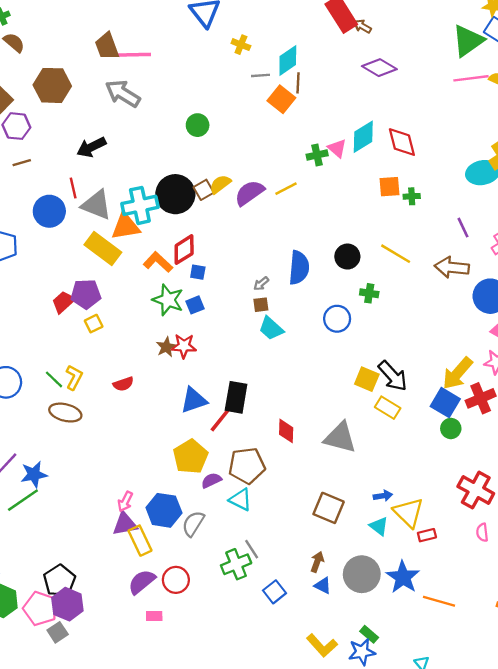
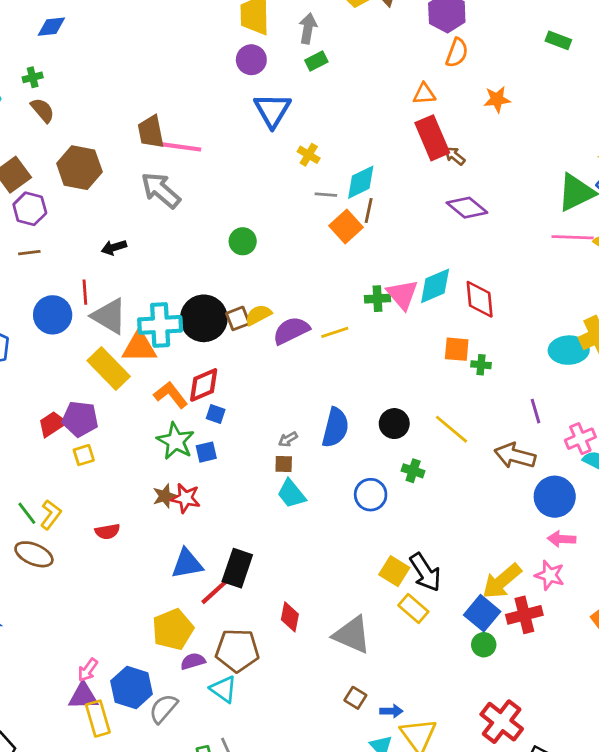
black arrow: (91, 147) -> (114, 247), size x0.7
pink triangle: (337, 148) -> (402, 294), size x1.4
brown square: (329, 508) -> (355, 698), moved, size x0.6

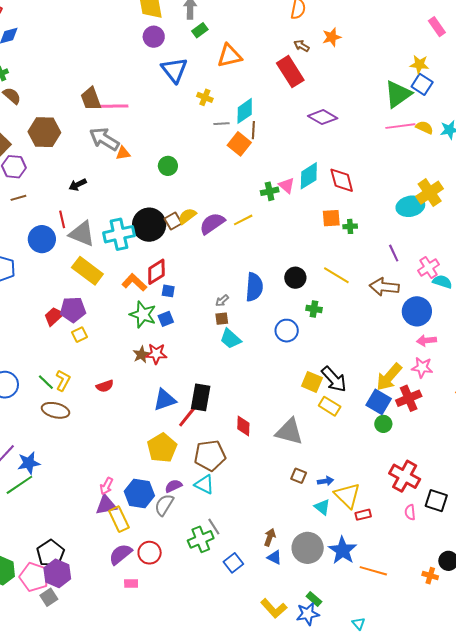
orange triangle: (424, 94) -> (229, 56), moved, size x1.5
brown arrow: (455, 156) -> (302, 46), moved
pink triangle: (402, 294) -> (287, 186), size x0.7
orange triangle: (139, 347) -> (123, 153), moved, size x0.6
purple semicircle: (193, 661) -> (173, 486), moved

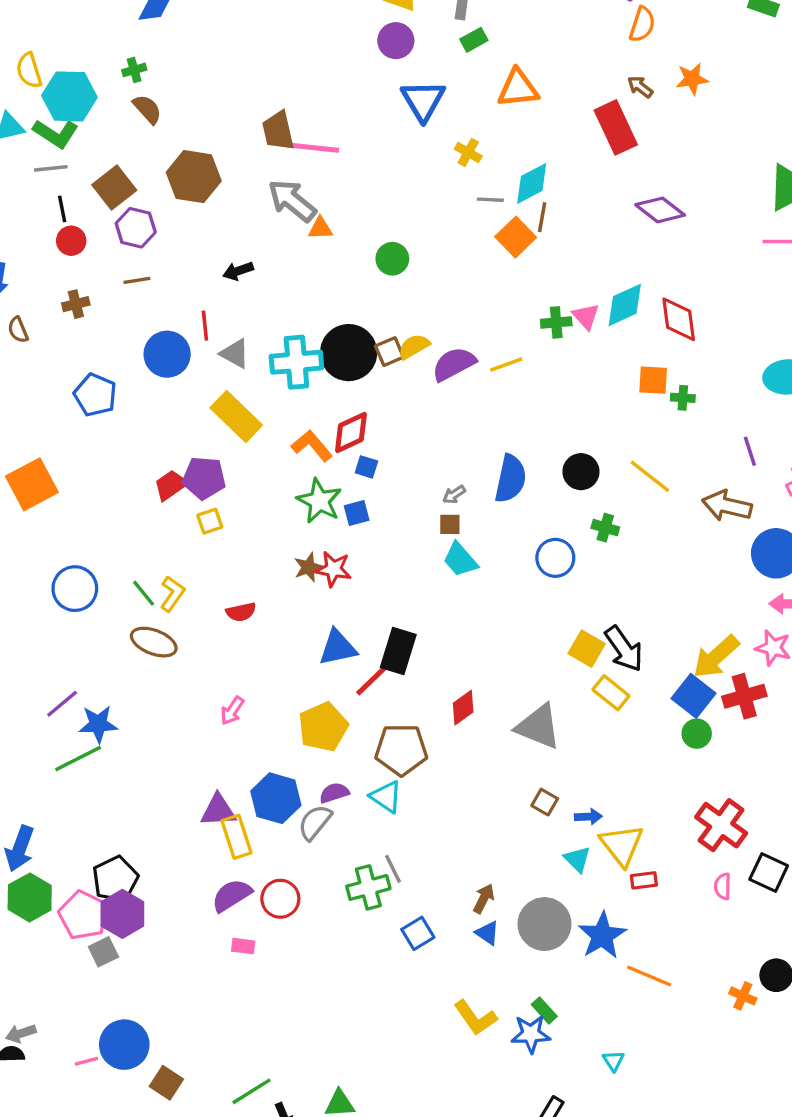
gray triangle: (82, 234) -> (235, 354), size x0.7
red diamond: (243, 426) -> (463, 708), turned 45
pink arrow: (106, 486) -> (232, 711), moved

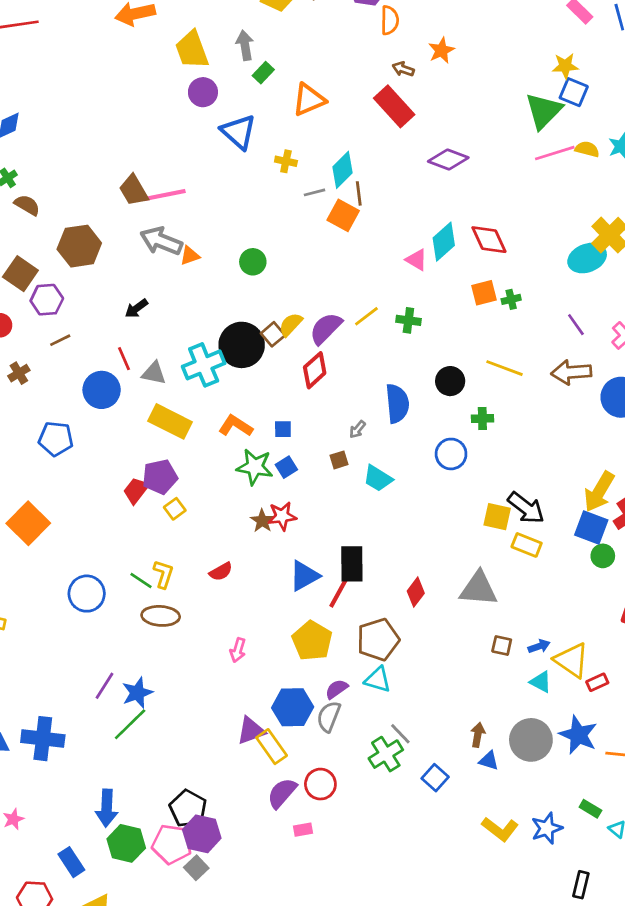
green cross: (556, 322) -> (408, 320), moved, turned 30
red diamond: (351, 433) -> (315, 370), moved
brown square: (450, 524) -> (339, 460), moved
green rectangle: (544, 1010) -> (590, 809), moved

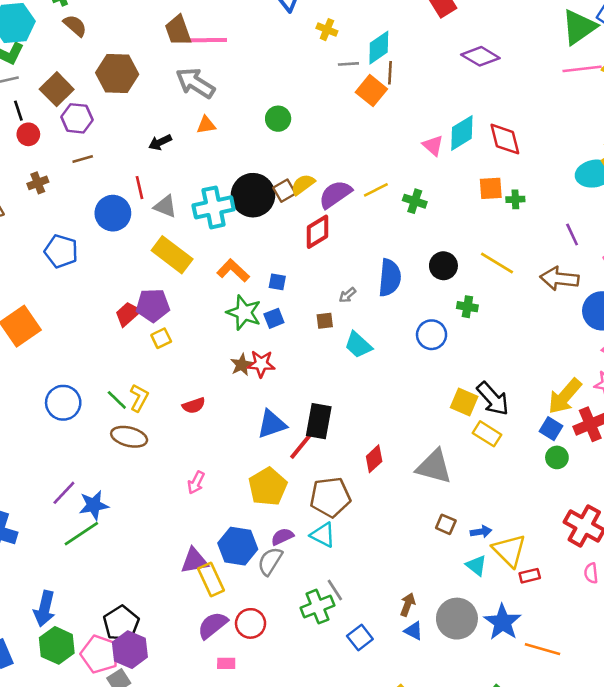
orange triangle: (190, 256) -> (206, 125), moved
blue square: (591, 527) -> (551, 429), size x0.7

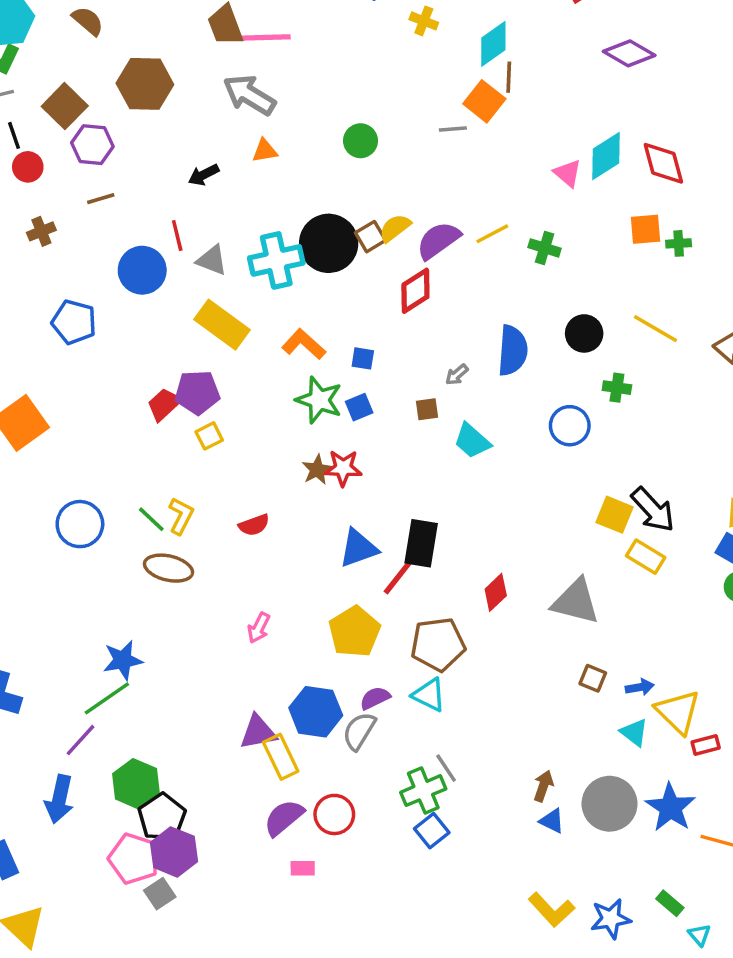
gray line: (348, 64) -> (453, 129), moved
purple line: (64, 493) -> (81, 740), moved
blue square: (360, 637) -> (432, 831), moved
green hexagon: (57, 645) -> (136, 784), moved

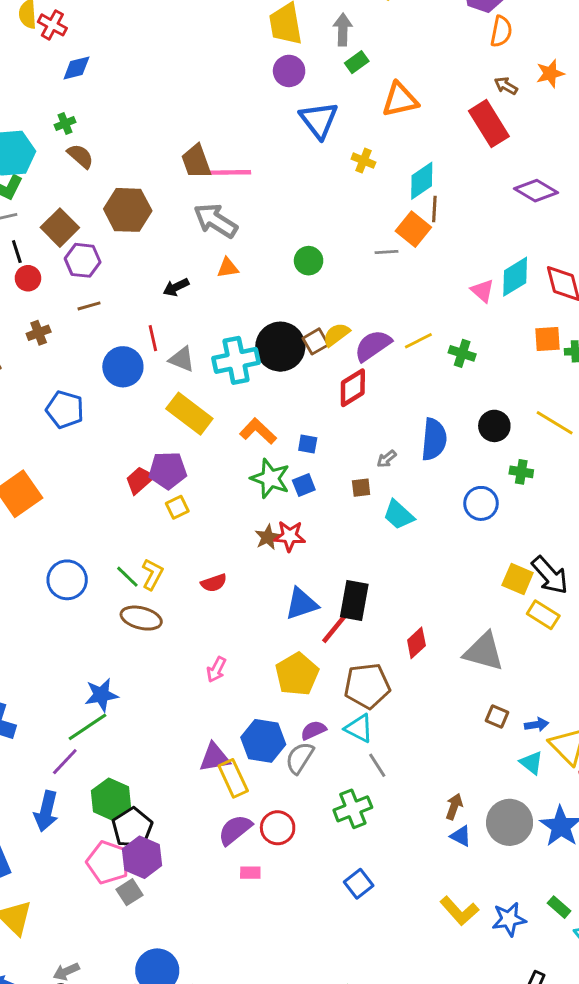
gray line: (446, 768) -> (377, 765), moved
blue square: (432, 831) -> (359, 884), moved

